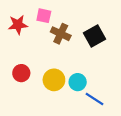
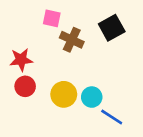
red star: (18, 25) -> (21, 60), moved
black square: (94, 36) -> (112, 28), moved

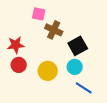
black square: (112, 28) -> (78, 46), moved
cyan circle: (92, 97) -> (75, 67), moved

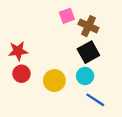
pink square: (39, 14) -> (67, 16), moved, turned -32
brown cross: (54, 30) -> (88, 26), moved

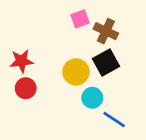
cyan circle: (85, 76) -> (92, 98), moved
yellow circle: (54, 81) -> (76, 72), moved

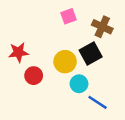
brown cross: (106, 31) -> (102, 27), moved
red circle: (26, 88) -> (34, 76), moved

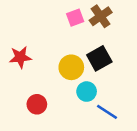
brown cross: (102, 27) -> (101, 16), moved, turned 30
red circle: (34, 76) -> (37, 104), moved

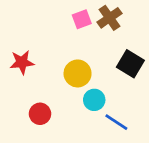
black square: (99, 58) -> (130, 64), moved, turned -30

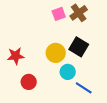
red star: (22, 62) -> (16, 56), moved
black square: (130, 64) -> (79, 47), moved

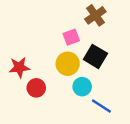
pink square: (59, 14) -> (71, 37), moved
red circle: (29, 82) -> (36, 88), moved

